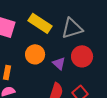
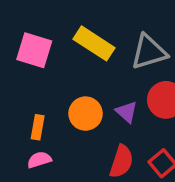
orange circle: (35, 54) -> (86, 114), moved

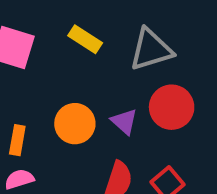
yellow rectangle: (94, 43) -> (85, 39), size x0.7

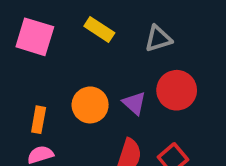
gray triangle: (151, 50) -> (158, 39), size x0.7

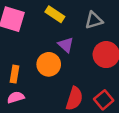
purple triangle: (134, 103) -> (66, 45), moved

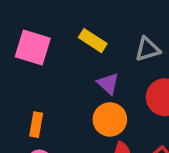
orange circle: (49, 64) -> (110, 119), moved

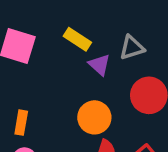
purple triangle: (108, 83) -> (99, 65), moved

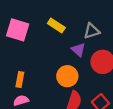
purple triangle: (99, 65) -> (78, 50), moved

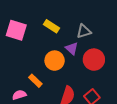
orange circle: (67, 76) -> (55, 61), moved
orange rectangle: (20, 80) -> (35, 81), moved, turned -56

